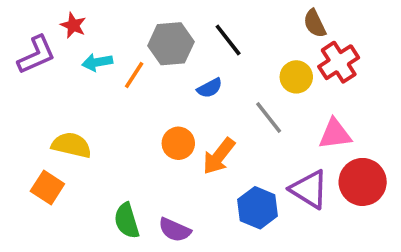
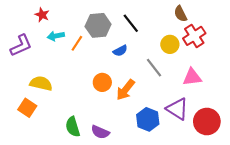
purple L-shape: (36, 55) -> (21, 45), moved
red circle: (363, 182) -> (207, 121), moved

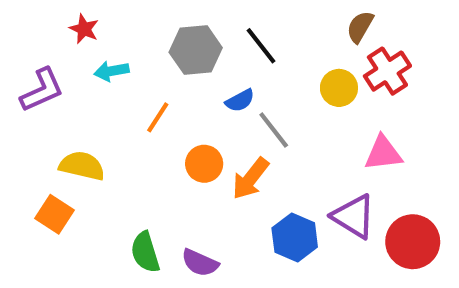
brown semicircle: (180, 14) -> (360, 27), turned 56
orange line: (77, 43) -> (158, 117), moved
gray line: (154, 68) -> (274, 130), moved

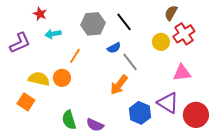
orange circle: (204, 164) -> (62, 78), moved

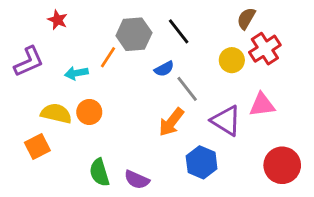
cyan arrow: (53, 34) -> (76, 73), moved
orange line: (75, 56) -> (108, 57), moved
orange square: (26, 102) -> (37, 147), turned 30
purple triangle: (168, 103) -> (226, 121), moved

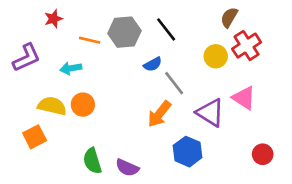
red star: (58, 20) -> (53, 19), turned 30
orange line: (108, 57) -> (90, 40), moved, turned 70
pink triangle: (262, 105) -> (244, 98), turned 40
red circle: (282, 165) -> (263, 154), size x0.6

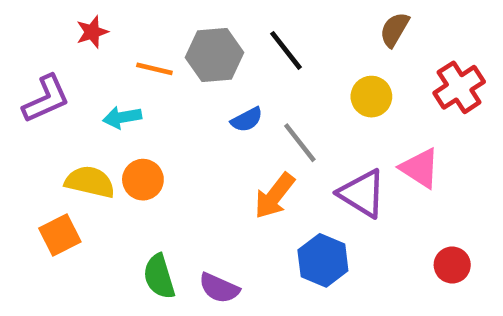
red cross: (247, 46) -> (459, 87), moved
blue semicircle: (153, 64) -> (247, 120), moved

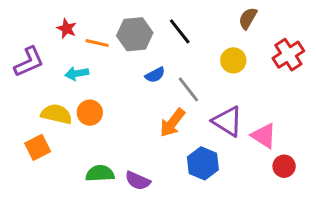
red star: (92, 32) -> (67, 29), moved, turned -30
pink triangle: (420, 168) -> (264, 136), moved
green semicircle: (159, 277) -> (100, 173), turned 104

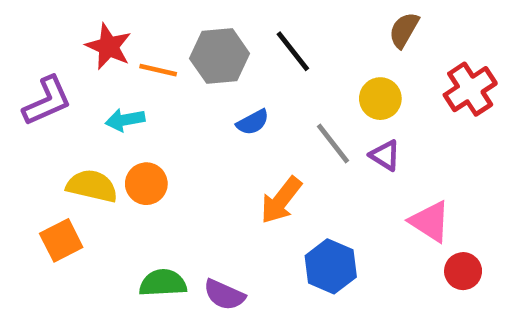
red star: (67, 29) -> (108, 47), size x1.4
gray line: (188, 89) -> (333, 143), moved
purple triangle: (228, 121) -> (385, 155), moved, size x0.6

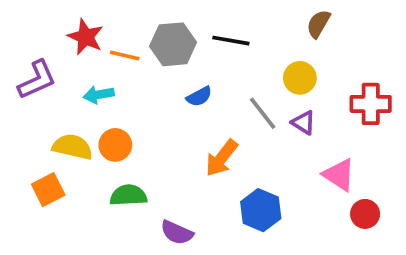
black line: (293, 51) -> (231, 41), turned -42
red cross: (470, 89) -> (371, 104), moved, turned 33
green semicircle: (163, 283) -> (128, 195), moved

